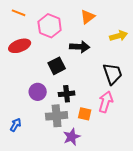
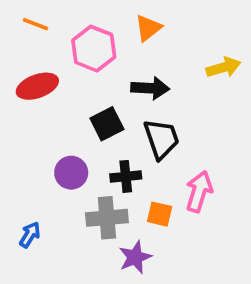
orange triangle: (88, 17) -> (148, 28), moved
black trapezoid: (113, 74) -> (161, 139), moved

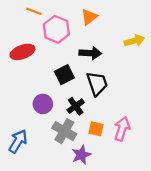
orange line: (35, 24) -> (34, 11), moved
black cross: (126, 176) -> (76, 106), turned -30
pink arrow: (199, 191) -> (122, 129), moved
gray cross: (107, 218) -> (64, 131), turned 35
blue arrow: (30, 235) -> (18, 141), size x1.5

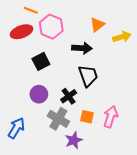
orange triangle: (89, 17) -> (97, 25), moved
red ellipse: (22, 52) -> (22, 32), moved
black square: (64, 75) -> (41, 61), moved

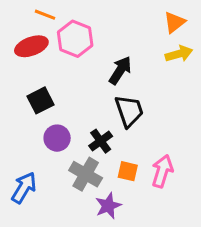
orange triangle: (97, 25) -> (174, 22), moved
black arrow: (82, 48) -> (120, 70), turned -60
black square: (41, 61) -> (40, 100), moved

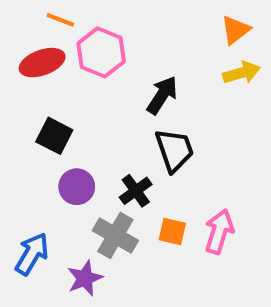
black square: (40, 100) -> (54, 136), turned -36
purple star: (108, 206) -> (85, 278), moved

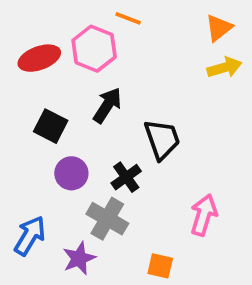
orange line: (60, 20) -> (128, 18), moved
black arrow: (162, 95) -> (107, 105), moved
orange square: (172, 231) -> (160, 266), moved

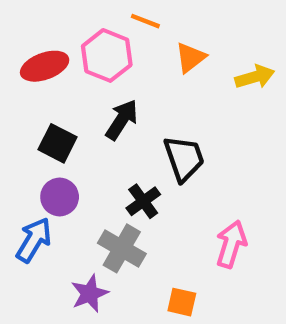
orange triangle: (219, 28) -> (190, 58), moved
purple circle: (71, 173) -> (60, 197), moved
blue arrow: (30, 236) -> (34, 240), moved

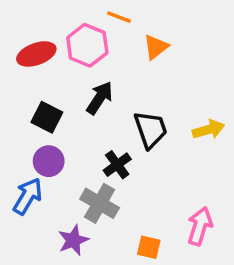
yellow arrow: (255, 77) -> (209, 130), moved
pink arrow: (231, 244) -> (200, 226), moved

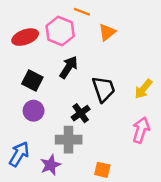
yellow arrow: (209, 130) -> (143, 89), turned 145
blue arrow: (28, 196) -> (19, 154), moved
gray cross: (100, 203) -> (69, 140), turned -30
pink arrow: (200, 226) -> (141, 130), moved

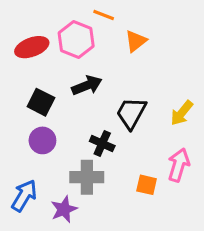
black arrow: (69, 67) -> (87, 85), turned 35
black trapezoid: (104, 89) -> (131, 113), turned -132
black cross: (81, 113) -> (102, 144), turned -30
orange square: (102, 170) -> (147, 185), moved

